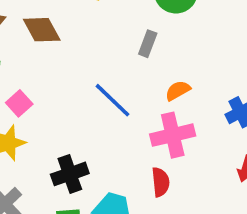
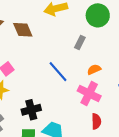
pink cross: (173, 135) -> (89, 93), turned 35
red semicircle: (161, 182) -> (96, 121), moved

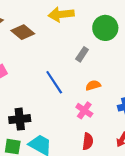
brown diamond: (23, 30) -> (23, 32), turned -35
pink cross: (89, 93) -> (84, 110), size x0.7

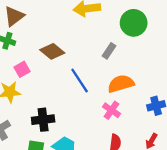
brown diamond: (23, 32) -> (52, 51), moved
orange semicircle: (93, 85) -> (121, 84), size x1.6

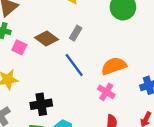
gray rectangle: (109, 51) -> (76, 33), moved
pink square: (22, 69) -> (19, 47), moved, turned -32

